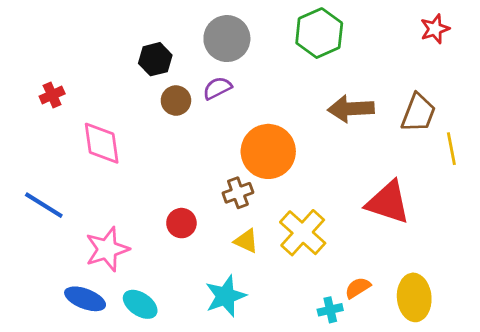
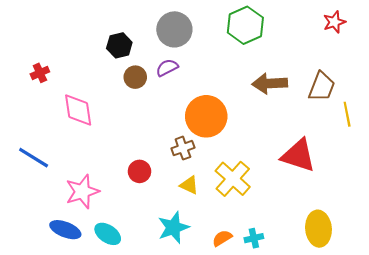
orange semicircle: (358, 288) -> (222, 238), moved

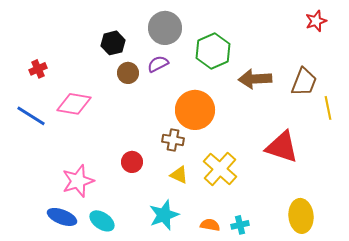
green hexagon: (245, 25) -> (213, 51), moved
pink diamond: (78, 110) -> (74, 104), turned -72
brown cross: (183, 148) -> (173, 140), turned 30
blue line: (34, 158) -> (31, 116), moved
orange semicircle: (222, 238) -> (210, 225), turned 42

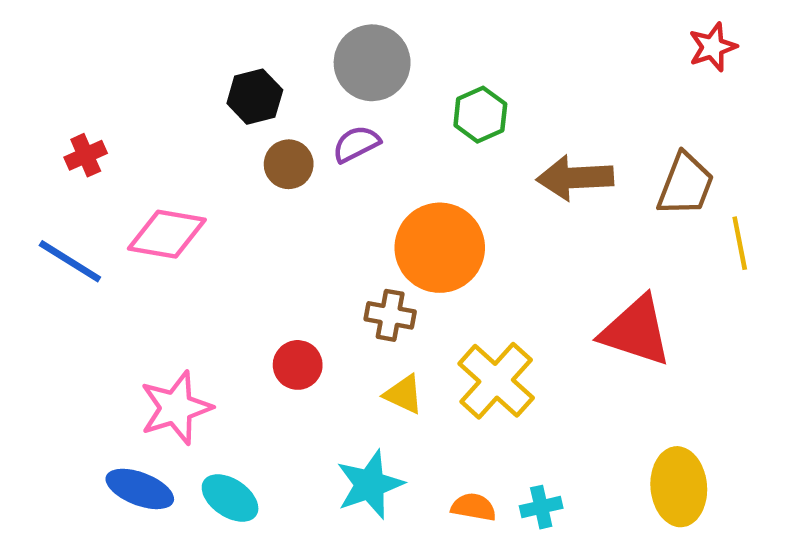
green hexagon: (213, 51) -> (480, 115), size x0.7

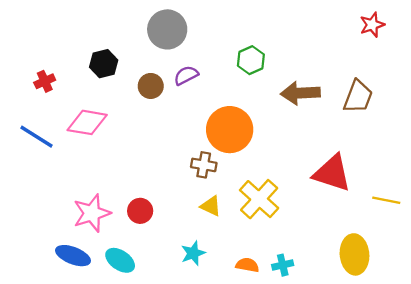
gray circle: (372, 63) -> (167, 29), moved
black hexagon: (255, 97) -> (104, 64), moved
yellow line: (740, 243) -> (386, 200), moved, turned -68
red circle: (298, 365) -> (140, 211), moved
cyan star: (370, 484) -> (193, 253), size x0.7

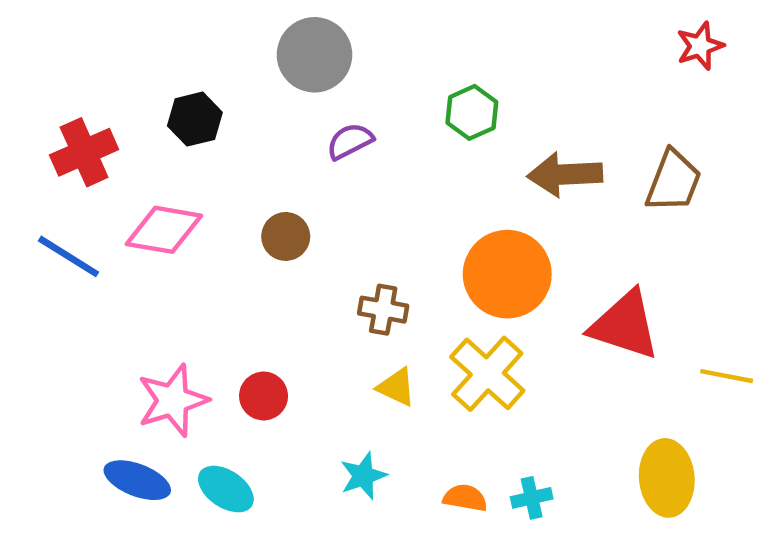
red cross: (45, 81) -> (84, 152), size x1.6
brown circle: (151, 86) -> (286, 236), moved
orange circle: (230, 130) -> (507, 274), moved

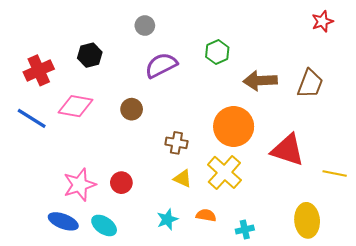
gray circle: (314, 55) -> (145, 26), size x0.6
purple semicircle: (350, 141) -> (161, 65), size x1.5
orange semicircle: (465, 498) -> (206, 215), moved

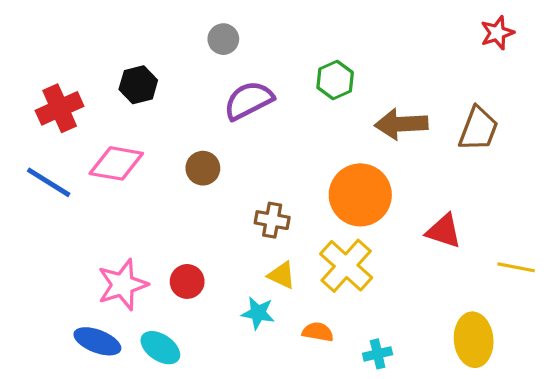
red triangle: (288, 150) -> (444, 231), size x0.7
cyan star: (167, 219) -> (258, 313), moved, turned 30

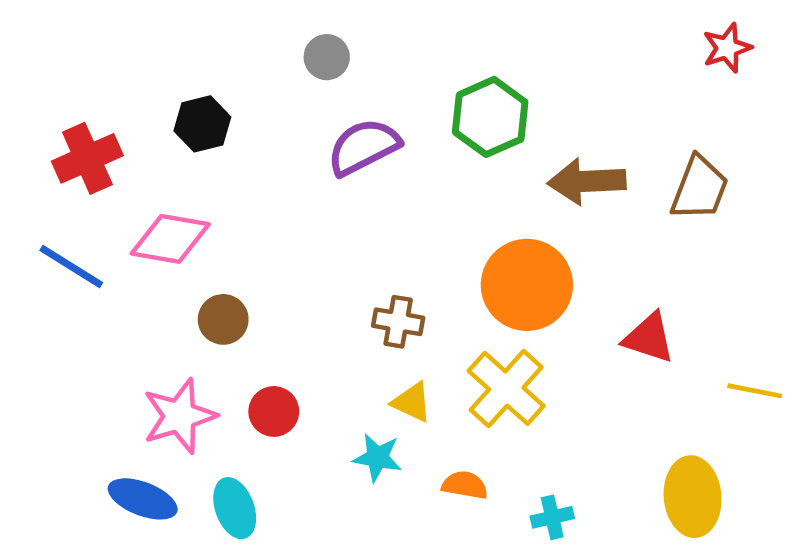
green hexagon: (335, 80) -> (490, 117), size x1.4
brown circle: (203, 168) -> (223, 319), moved
cyan ellipse: (160, 348) -> (235, 508), turned 36

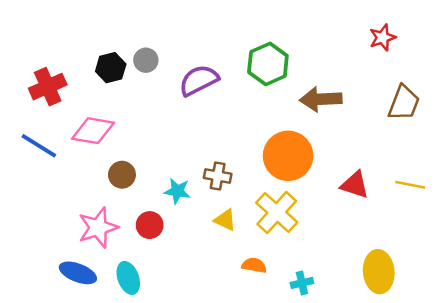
red star: (727, 48) -> (382, 38), moved
gray circle: (327, 57) -> (146, 60), moved
brown trapezoid: (699, 188) -> (404, 103), moved
yellow line: (755, 391) -> (410, 185), moved
cyan star: (377, 457) -> (177, 191), moved

